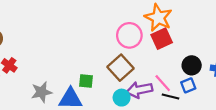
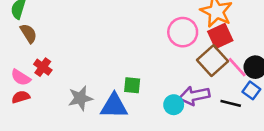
brown square: (120, 68) -> (213, 61), moved
pink line: (163, 83) -> (237, 67), moved
blue square: (188, 85) -> (251, 90), turned -32

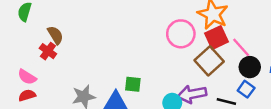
brown semicircle: (29, 33) -> (55, 35), moved
red cross: (43, 67) -> (48, 51), moved
pink line: (237, 67) -> (241, 47), moved

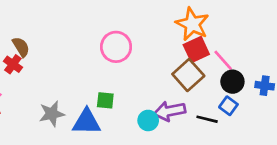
pink circle: (181, 34) -> (116, 47), moved

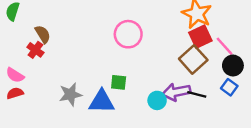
black line: (207, 119) -> (197, 94), moved

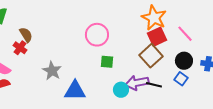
pink line: (224, 46) -> (185, 34), moved
green square: (119, 82) -> (107, 62), moved
gray star: (70, 94) -> (52, 71), moved, turned -30

